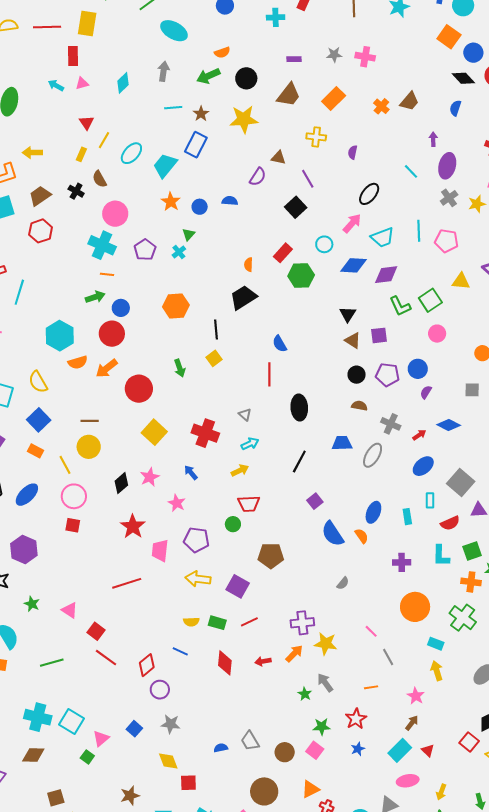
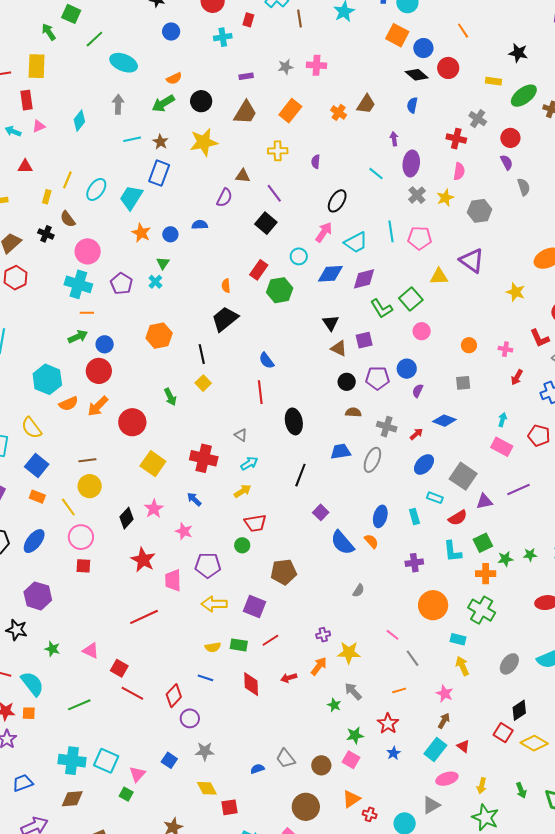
red triangle: (87, 123) -> (25, 166), moved, turned -49
cyan rectangle: (430, 500) -> (435, 498), turned -63
purple cross: (302, 623) -> (323, 635), size x0.6

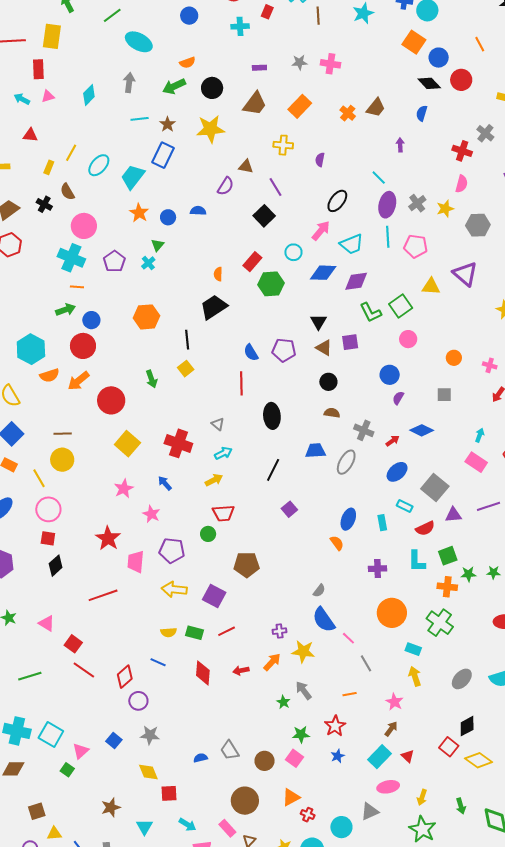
purple ellipse: (411, 163) -> (387, 205), moved
purple pentagon: (377, 378) -> (284, 350), moved
black diamond: (126, 518) -> (56, 566), moved
blue semicircle: (342, 543) -> (324, 620), moved

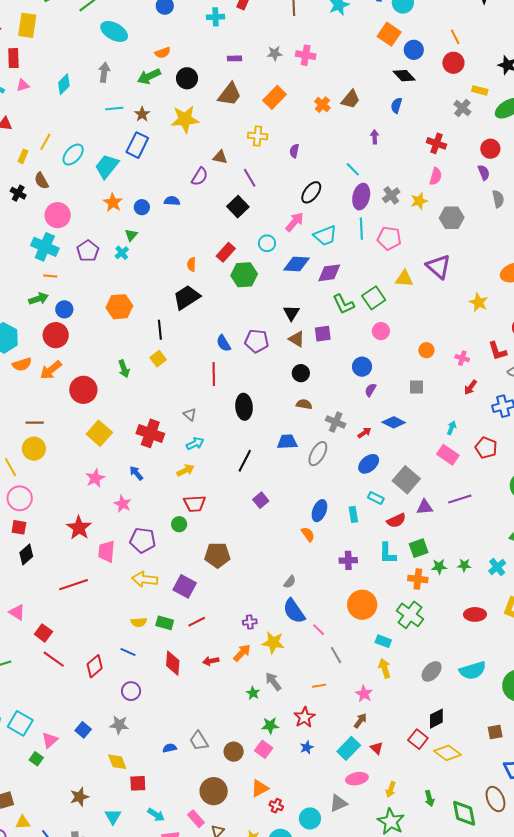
red circle: (461, 80) -> (453, 63), moved
gray cross: (485, 133) -> (462, 108), moved
purple circle: (138, 701) -> (131, 691), moved

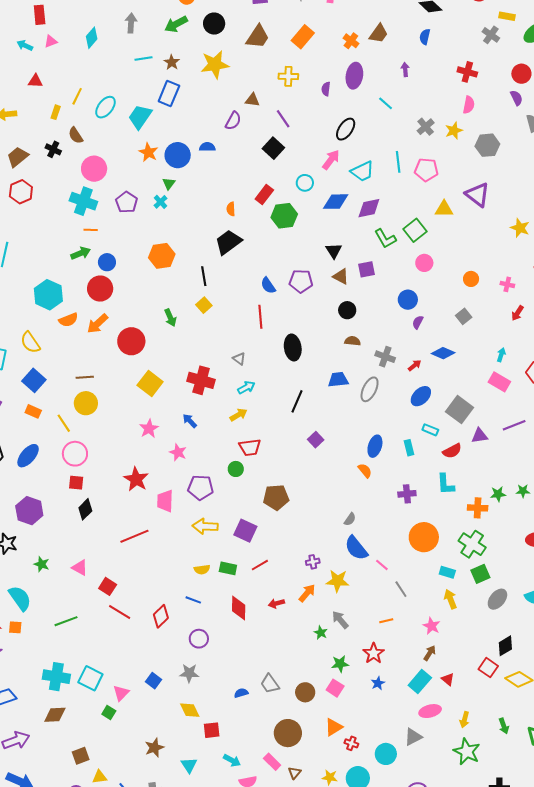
purple ellipse: (361, 197) -> (354, 76), moved
blue circle: (142, 207) -> (178, 155), size x1.6
gray square: (417, 387) -> (464, 316), turned -35
green square: (419, 548) -> (480, 574), moved

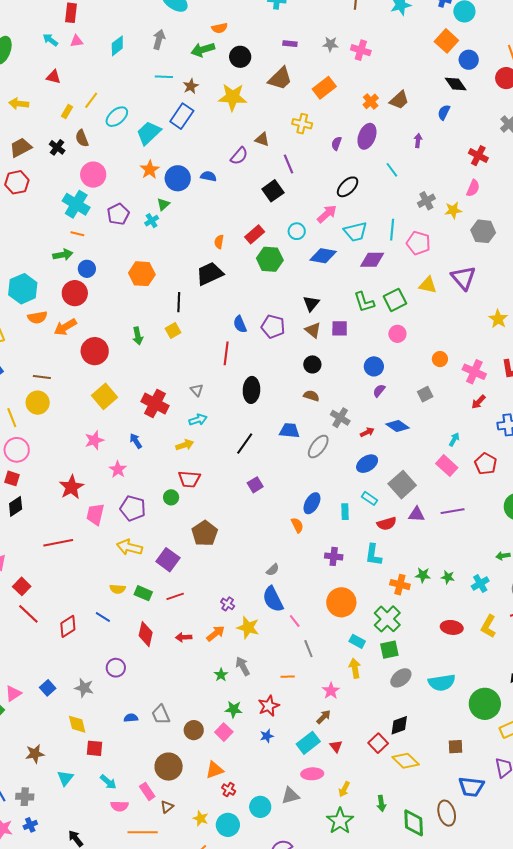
purple diamond: (369, 208) -> (372, 260), moved
pink cross: (507, 284) -> (474, 372), size x1.6
brown pentagon: (276, 497) -> (205, 533), turned 30
purple cross: (313, 562) -> (228, 604), turned 32
purple circle: (199, 639) -> (116, 668), moved

